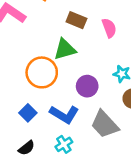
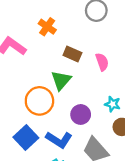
green triangle: (65, 49) -> (61, 80), turned -35
blue square: (28, 113) -> (26, 138), size x1.5

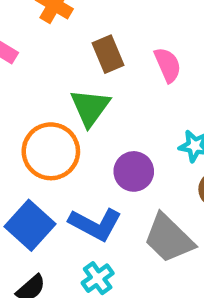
brown rectangle: (72, 54) -> (108, 54), turned 48

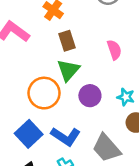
brown rectangle: (108, 54) -> (67, 41), moved
purple circle: (134, 171) -> (90, 96), moved

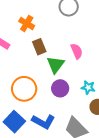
green triangle: (68, 70) -> (56, 65), moved

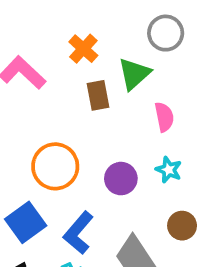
green triangle: (56, 65) -> (134, 74), moved
cyan star: (88, 87) -> (169, 170), moved
blue L-shape: (43, 122) -> (78, 233), turned 90

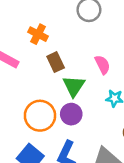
green triangle: (134, 74) -> (74, 86), moved
purple circle: (121, 179) -> (71, 114), moved

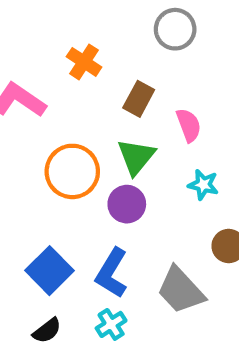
brown rectangle: (56, 62) -> (139, 99), moved, turned 48
orange circle: (40, 116) -> (72, 171), moved

